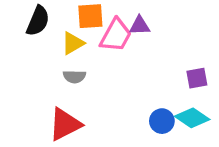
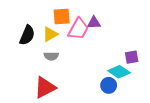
black semicircle: (38, 21) -> (27, 35), moved
cyan diamond: (192, 118) -> (119, 72), moved

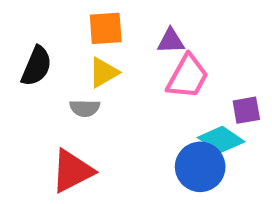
pink trapezoid: (78, 29) -> (188, 77), moved
yellow triangle: (50, 34) -> (104, 72), moved
blue circle: (109, 85) -> (200, 167), size x1.5

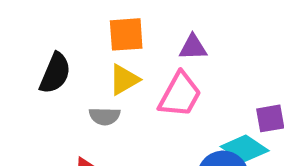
pink trapezoid: (188, 77) -> (180, 95), moved

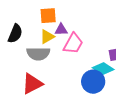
purple triangle: (193, 47) -> (61, 30), moved
gray semicircle: (105, 116) -> (38, 54), size x1.6

